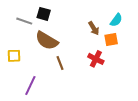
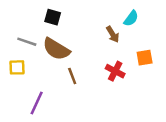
cyan semicircle: (116, 20) -> (131, 18), moved
gray line: (24, 21) -> (27, 42), moved
orange square: (111, 40) -> (145, 58), moved

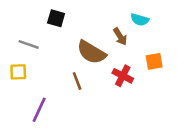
cyan semicircle: (131, 18) -> (140, 20), turned 70
brown semicircle: (56, 49) -> (91, 52), moved

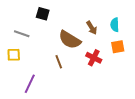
cyan semicircle: (140, 20) -> (115, 25), moved, turned 72

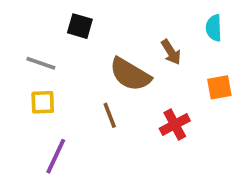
cyan semicircle: (115, 25) -> (214, 28), moved
yellow square: (14, 55) -> (43, 102), moved
red cross: (94, 58) -> (175, 125), moved, turned 35

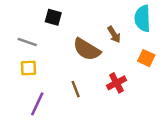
cyan semicircle: (214, 28) -> (143, 18), size x1.5
orange square: (219, 87) -> (146, 58), turned 35
brown line: (110, 115) -> (76, 89), moved

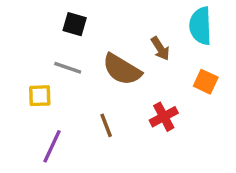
gray line: (27, 42) -> (68, 68), moved

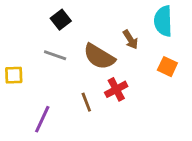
black square: (75, 24) -> (61, 20), turned 36
yellow square: (40, 96) -> (14, 75), moved
red cross: (164, 117) -> (116, 89), moved

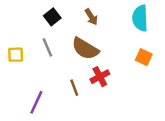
brown arrow: (130, 40) -> (91, 17), moved
gray line: (55, 55) -> (47, 47), turned 48
yellow square: (14, 75) -> (16, 55), moved

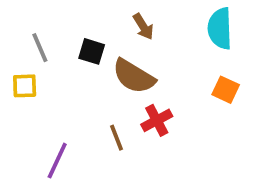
black square: (52, 17) -> (92, 51), moved, turned -35
gray line: (47, 47) -> (40, 48), moved

